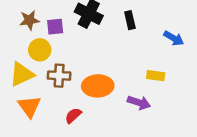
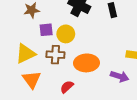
purple square: (55, 27) -> (46, 30), moved
yellow circle: (40, 50) -> (66, 34), moved

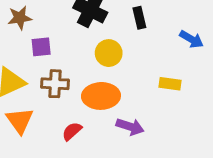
yellow circle: (66, 34) -> (109, 53), moved
purple arrow: (120, 76) -> (130, 127), moved

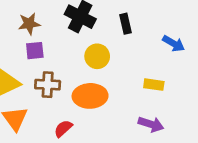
brown star: (20, 18) -> (29, 24), moved
purple arrow: (130, 127) -> (151, 124), moved

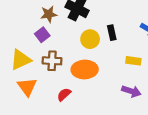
brown star: (29, 24) -> (49, 14), moved
black rectangle: (125, 24) -> (112, 33), moved
purple square: (35, 51) -> (42, 35), turned -32

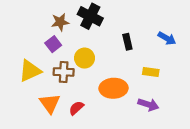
yellow circle: (90, 39) -> (85, 58), moved
orange ellipse: (85, 69) -> (114, 88), moved
orange triangle: (27, 87) -> (50, 103), moved

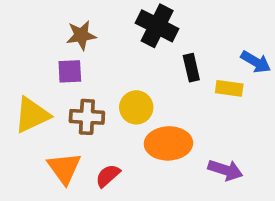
black cross: (90, 16) -> (157, 26), moved
purple square: (53, 44) -> (70, 71), turned 35
yellow circle: (85, 58) -> (136, 107), moved
yellow rectangle: (151, 72) -> (229, 88), moved

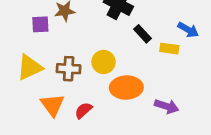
black rectangle: (191, 68) -> (142, 34), turned -30
purple square: (70, 71) -> (40, 24), moved

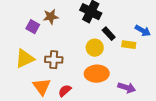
purple square: (40, 24) -> (33, 27), turned 32
yellow circle: (104, 62) -> (95, 48), moved

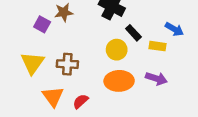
yellow triangle: (25, 59) -> (32, 63), turned -30
purple arrow: (127, 88) -> (156, 79), moved

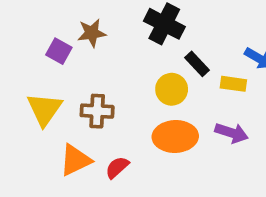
orange triangle: (53, 97) -> (75, 160), turned 40

